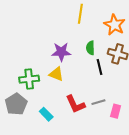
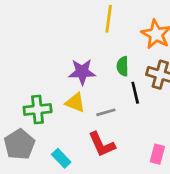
gray line: (98, 102) -> (106, 112), moved

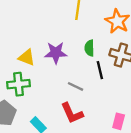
yellow triangle: (75, 103) -> (27, 57), moved
gray line: (106, 112) -> (76, 86), turned 42

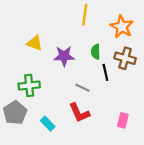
yellow triangle: (27, 57) -> (35, 43), moved

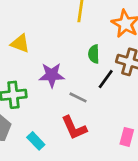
purple star: (64, 56) -> (52, 75), moved
black line: (105, 72) -> (106, 79), turned 49

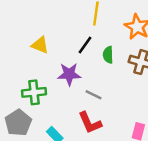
black line: (106, 79) -> (85, 45), moved

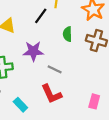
black line: (85, 45) -> (41, 16), moved

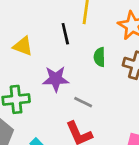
black line: (41, 16) -> (65, 34), turned -49

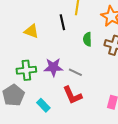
purple star: (56, 79) -> (53, 67), moved

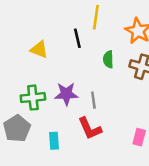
gray line: (75, 72) -> (93, 100), turned 56
cyan rectangle: (43, 105) -> (54, 141), turned 40

